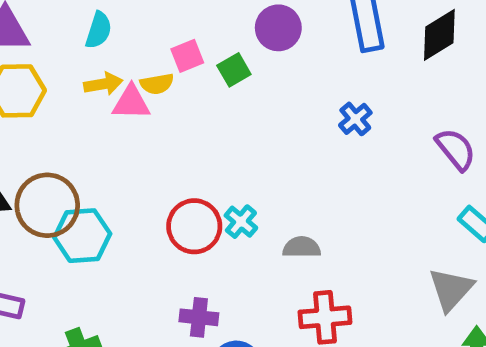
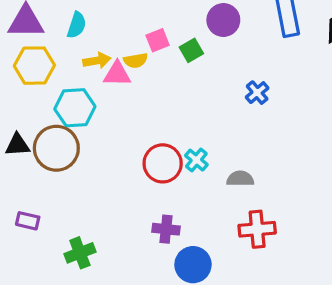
cyan semicircle: (99, 30) -> (77, 25), moved
blue cross: (355, 119) -> (257, 93), moved
cyan hexagon: (82, 236) -> (75, 108), moved

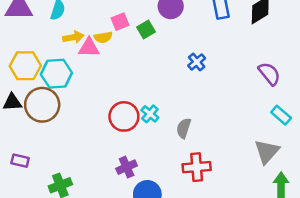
yellow hexagon: (34, 66) -> (25, 66), moved
gray semicircle: (240, 179) -> (184, 128), turned -72
purple cross: (166, 229) -> (127, 167), turned -30

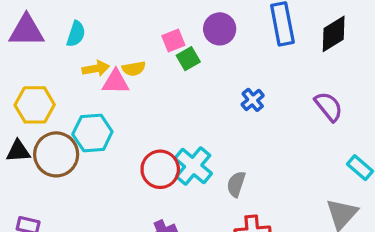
pink square: (120, 22) -> (173, 40), moved
cyan hexagon: (56, 74) -> (92, 133), moved
purple semicircle: (269, 74) -> (329, 107), moved
cyan cross: (150, 114) -> (193, 166), size x1.6

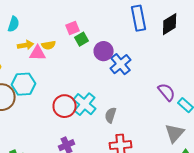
purple circle: (220, 29) -> (104, 51), moved
blue cross: (253, 100) -> (121, 64), size x1.5
purple semicircle: (329, 107) -> (167, 92), moved

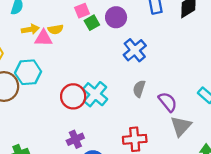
purple circle: (104, 51) -> (116, 17), moved
purple semicircle: (167, 92) -> (168, 102), moved
gray semicircle: (111, 115) -> (139, 89), moved
gray triangle: (175, 133) -> (181, 126), moved

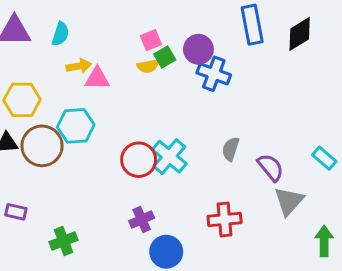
yellow semicircle: (56, 29) -> (148, 66), moved
blue cross: (135, 50) -> (214, 74), moved, turned -30

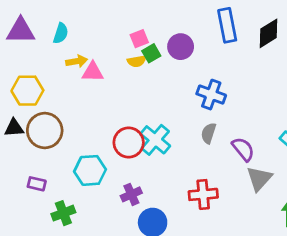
blue cross: (214, 74) -> (211, 95), moved
cyan hexagon: (76, 126) -> (90, 170), moved
purple rectangle: (16, 212) -> (37, 184), moved

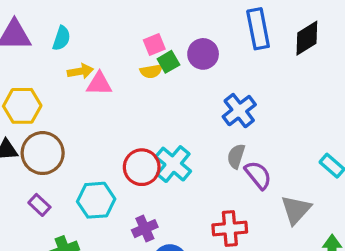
blue cross: (211, 95) -> (239, 111), turned 32
purple semicircle: (243, 149) -> (258, 175), moved
purple rectangle: (37, 184) -> (39, 205), moved, turned 30

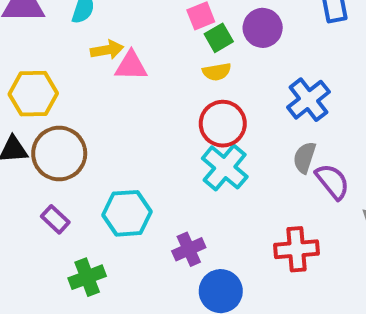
yellow semicircle: (151, 71) -> (217, 72), moved
red circle: (142, 167) -> (223, 124), moved

